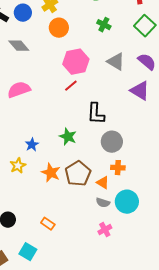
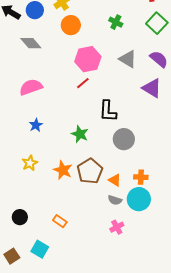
blue star: (32, 145) -> (36, 125), moved
orange cross: (118, 168) -> (141, 177), moved

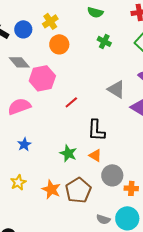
pink hexagon: (88, 59) -> (42, 78), moved
gray triangle: (128, 59) -> (116, 89), moved
gray circle: (124, 139) -> (112, 175), moved
orange cross: (141, 177) -> (131, 188), moved
orange triangle: (115, 180) -> (95, 155), moved

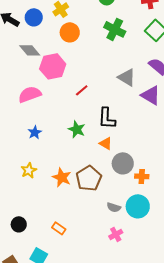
green cross: (104, 41) -> (115, 29), size x1.5
green star: (68, 153) -> (77, 129), moved

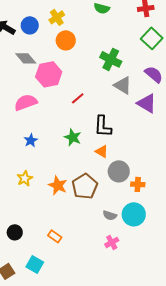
green cross: (115, 29) -> (111, 59), moved

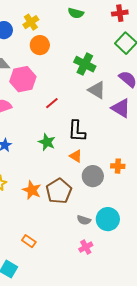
orange cross: (138, 184) -> (118, 166), moved

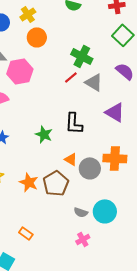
red line: (52, 103) -> (71, 77), moved
purple triangle: (121, 108) -> (115, 112), moved
orange triangle: (76, 156) -> (71, 159), moved
orange cross: (118, 166) -> (115, 158), size x1.6

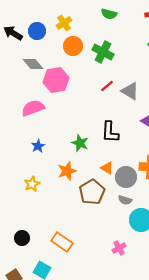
green cross: (82, 56) -> (103, 52), moved
orange star: (29, 182) -> (67, 171), moved, turned 30
gray semicircle: (81, 212) -> (125, 200), moved
orange rectangle: (26, 233) -> (62, 242), size x1.5

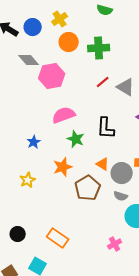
green cross: (103, 52) -> (99, 48), turned -30
pink semicircle: (33, 108) -> (64, 115), moved

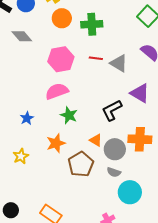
pink hexagon: (52, 76) -> (61, 59), moved
red line: (103, 82) -> (96, 58), turned 48
black L-shape: (106, 128) -> (112, 110), moved, turned 60

